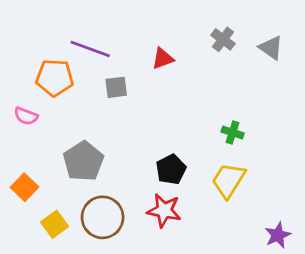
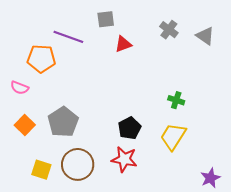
gray square: (116, 87) -> (106, 19), moved
orange square: (24, 187) -> (25, 125), moved
yellow square: (55, 224) -> (41, 170), turned -36

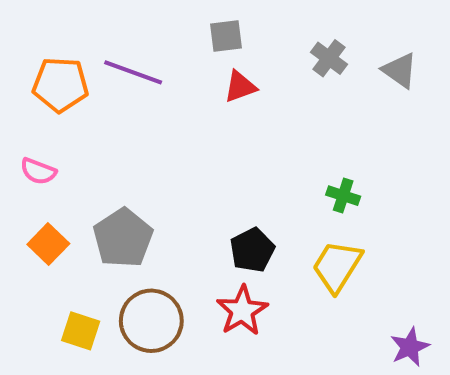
gray square: (106, 19) -> (226, 36), moved
orange pentagon: (41, 59) -> (60, 85), moved
red star: (124, 159) -> (242, 311), turned 30

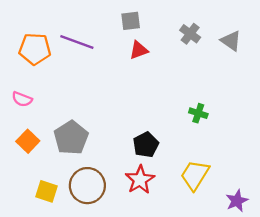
yellow trapezoid: (337, 266) -> (195, 175), moved

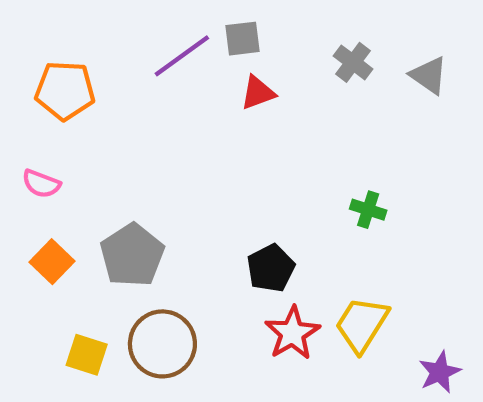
purple line: (77, 42) -> (182, 56), moved, turned -56
red star: (140, 180) -> (292, 333), moved

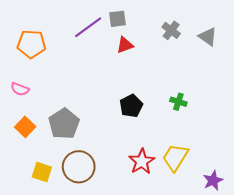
black pentagon: (271, 268) -> (131, 106), moved

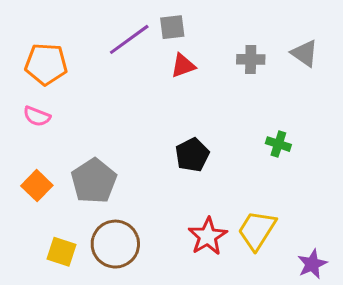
gray cross: (171, 30) -> (251, 59), moved, turned -36
pink semicircle: (20, 89) -> (37, 116), moved
green cross: (178, 102) -> (278, 144), moved

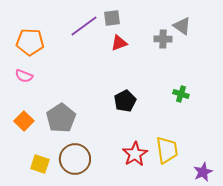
gray triangle: (305, 53) -> (182, 26), moved
yellow trapezoid: (257, 230) -> (167, 150), turned 140

